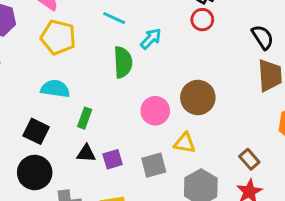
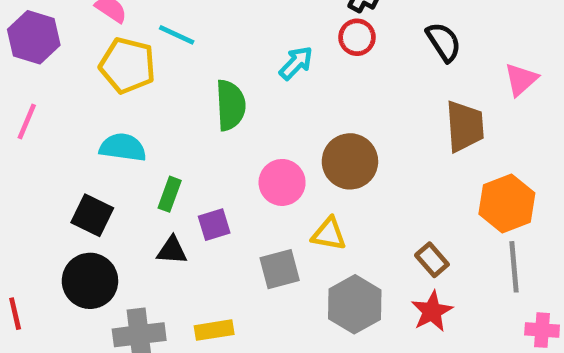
cyan line: (114, 18) -> (177, 35), moved
black semicircle: (263, 37) -> (444, 42), moved
cyan arrow: (151, 39) -> (296, 63), moved
purple square: (113, 159) -> (214, 225), moved

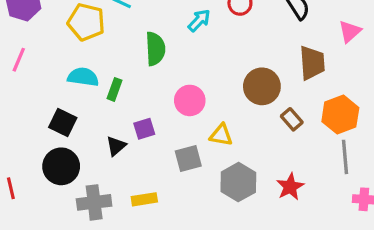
brown circle: (350, 161) -> (262, 86), moved
green rectangle: (170, 194) -> (114, 89), moved
black triangle: (172, 250) -> (116, 146), turned -45
brown rectangle: (432, 260) -> (292, 119), moved

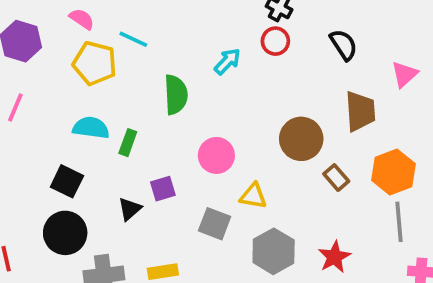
gray square: (188, 158) -> (215, 224), turned 36

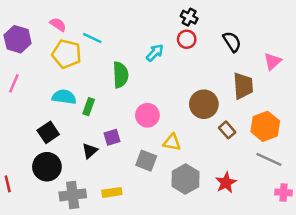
black square: (67, 181) -> (48, 132), turned 30
gray line: (399, 222) -> (269, 159), turned -60

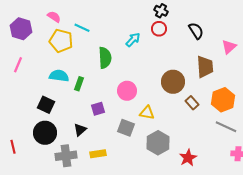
black square: (48, 132) -> (46, 105), turned -30
black triangle: (90, 151) -> (80, 130), moved
red star: (226, 183) -> (188, 158), moved

